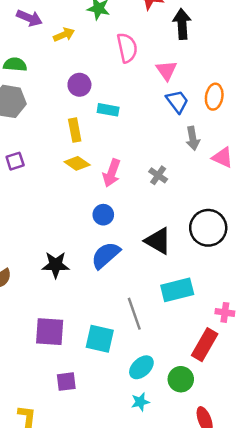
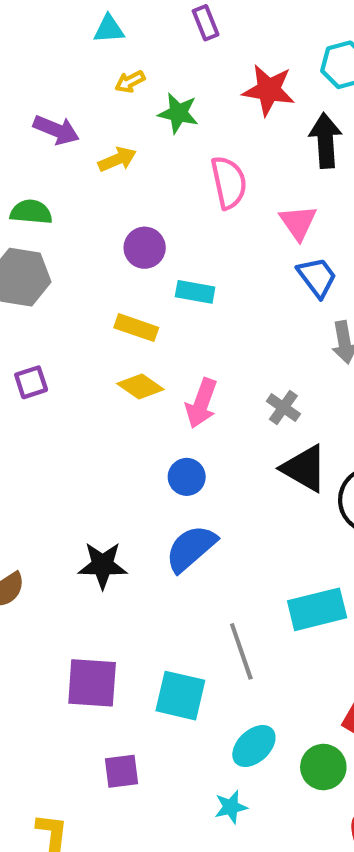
yellow rectangle: (75, 130) -> (136, 328), turned -60
black triangle: (158, 241) -> (304, 468), moved
cyan star: (140, 402) -> (231, 807), moved

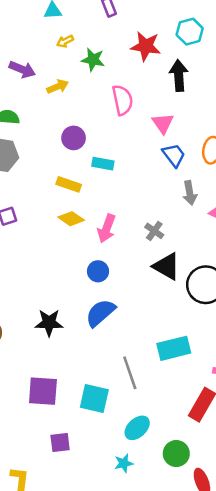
green circle: (323, 767) -> (176, 454), moved

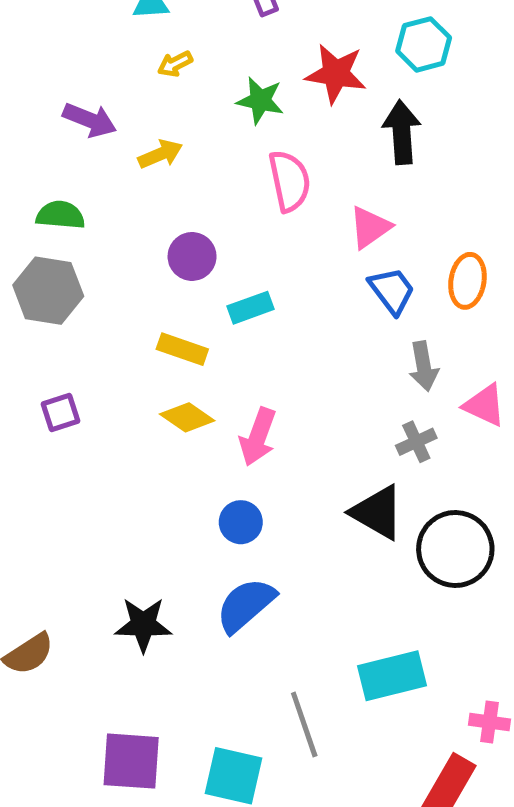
green star: (93, 60) -> (260, 100), moved
pink triangle: (163, 123) -> (370, 227), turned 30
cyan rectangle: (103, 164) -> (251, 308), turned -30
gray cross: (154, 231) -> (416, 442), moved, turned 30

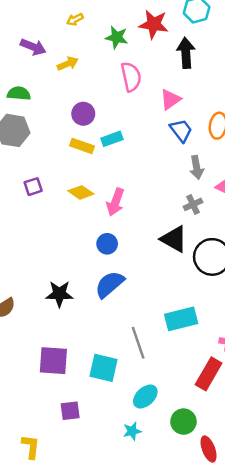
yellow rectangle: (182, 349) -> (82, 146), moved
purple square: (60, 412) -> (33, 187), moved

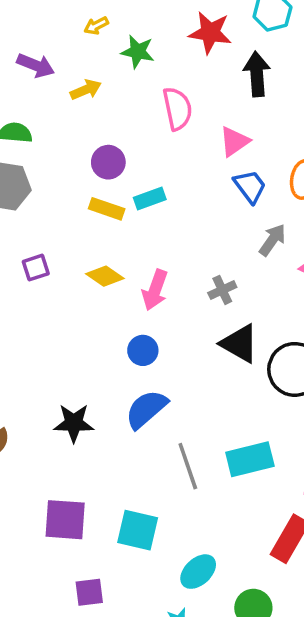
green star: (117, 37) -> (138, 52), moved
gray arrow: (197, 167) -> (272, 240), turned -135
gray cross: (193, 204) -> (222, 290), moved
gray line: (138, 343) -> (188, 466), moved

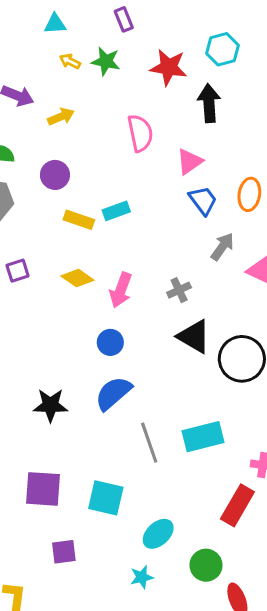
yellow arrow: (96, 26) -> (70, 61), turned 54
green star: (138, 52) -> (106, 61), moved
purple circle: (108, 162) -> (55, 175), moved

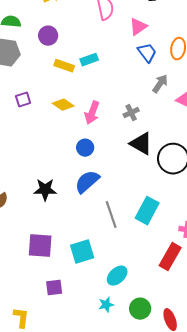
cyan rectangle: (203, 437) -> (147, 211), turned -48
cyan square: (106, 498) -> (82, 252), turned -30
green circle: (206, 565) -> (140, 309), moved

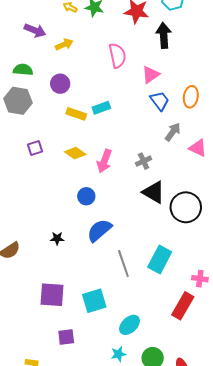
blue circle: (85, 148) -> (86, 196), moved
black star: (45, 190) -> (57, 238), size x0.6

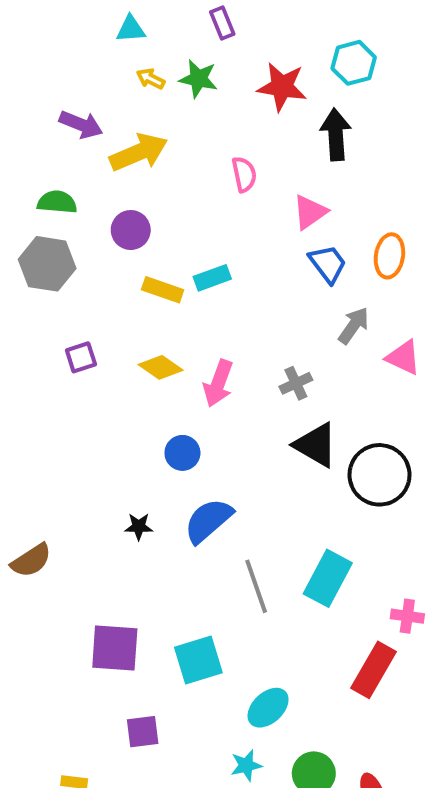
yellow arrow: (64, 44) -> (139, 152), size x1.6
pink semicircle: (117, 56) -> (244, 174), size x0.7
black star: (57, 238) -> (139, 527), moved

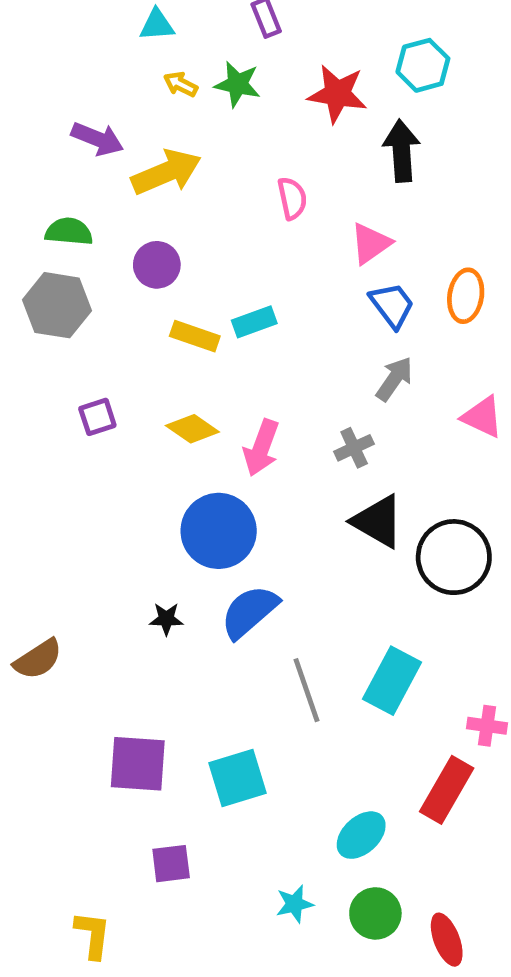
gray arrow: (354, 326) -> (394, 379), moved
blue circle: (182, 453) -> (219, 531), size x1.8
cyan ellipse: (268, 708) -> (361, 835), moved

